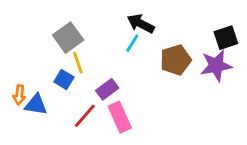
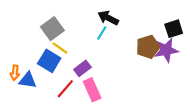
brown pentagon: (176, 60) -> (148, 47), moved
yellow line: (78, 63) -> (60, 48), turned -35
blue square: (64, 79) -> (49, 61), size x1.5

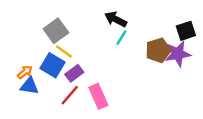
cyan line: (102, 33) -> (121, 38), moved
purple rectangle: (82, 68) -> (74, 73), moved
orange arrow: (15, 73) -> (25, 72), moved, turned -136

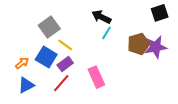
black square: (186, 31) -> (160, 13), moved
yellow line: (64, 51) -> (65, 45), moved
blue triangle: (29, 86) -> (26, 85), moved, turned -36
pink rectangle: (98, 96) -> (96, 77), moved

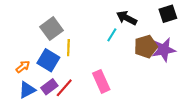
black arrow: (101, 17) -> (127, 18), moved
yellow line: (65, 45) -> (68, 48), turned 56
purple rectangle: (65, 64) -> (49, 87), moved

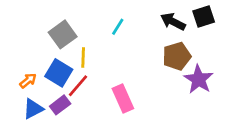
black arrow: (127, 18) -> (173, 22), moved
cyan line: (112, 35) -> (118, 27), moved
purple star: (164, 50) -> (199, 79), moved, turned -30
red line: (64, 88) -> (78, 86), moved

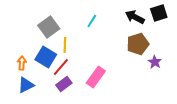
purple star: (199, 79) -> (155, 62), size x0.6
orange arrow: (28, 81) -> (22, 63), turned -48
pink rectangle: (123, 99) -> (96, 77), turned 60
purple rectangle: (60, 105) -> (64, 84), moved

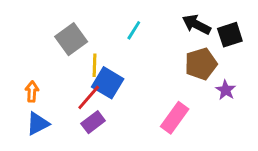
black square: (159, 13) -> (230, 35), moved
blue square: (46, 57) -> (108, 83), moved
pink rectangle: (96, 77) -> (175, 118), moved

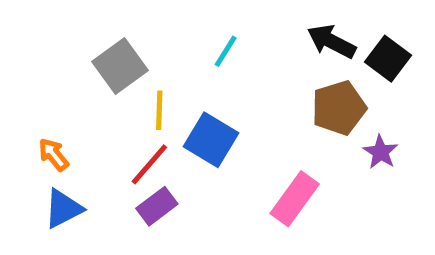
black square: (230, 35) -> (388, 59), turned -35
blue square: (108, 83) -> (211, 140), moved
orange arrow: (32, 92) -> (54, 155), turned -42

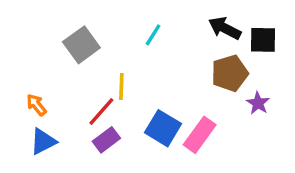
black square: (388, 59) -> (263, 40), turned -36
yellow line: (159, 110) -> (121, 86), moved
blue square: (211, 140) -> (163, 128), moved

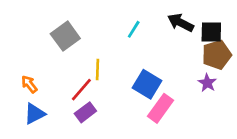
cyan line: (153, 35) -> (134, 29), moved
brown pentagon: (230, 73) -> (217, 55), moved
blue square: (163, 128) -> (147, 84), moved

